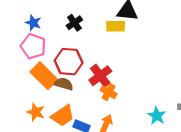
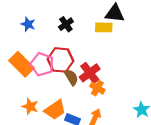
pink pentagon: (33, 46) -> (42, 64), moved
orange rectangle: (44, 76) -> (22, 64), moved
brown semicircle: (64, 84) -> (71, 77), moved, turned 42

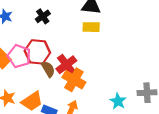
yellow rectangle: (104, 27) -> (91, 27), moved
orange cross: (97, 88) -> (74, 80), size x1.5

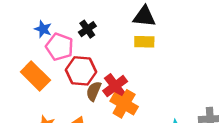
pink pentagon: (19, 56) -> (59, 47), moved
brown semicircle: (48, 69) -> (94, 91), turned -126

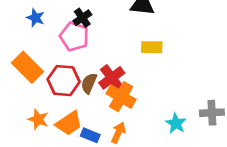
yellow rectangle: (144, 42) -> (152, 47), moved
pink pentagon: (59, 47) -> (74, 36), moved
red hexagon: (81, 71) -> (64, 81), moved

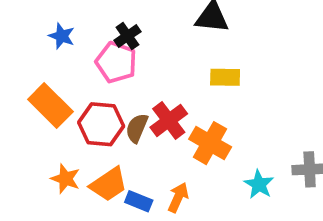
orange cross: (121, 97) -> (210, 143), moved

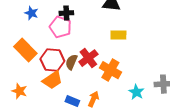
black cross: (127, 36) -> (66, 13), turned 32
orange star: (65, 179) -> (19, 91), moved
orange trapezoid: (109, 184) -> (52, 80), moved

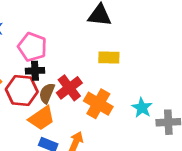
black cross: (66, 13) -> (35, 71), moved
orange trapezoid: (52, 80) -> (42, 118), moved
cyan star: (136, 92) -> (142, 108), moved

